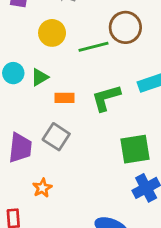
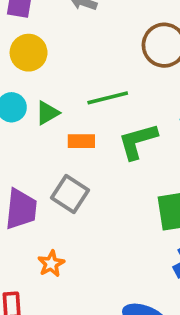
yellow circle: (52, 33) -> (29, 53), moved
green line: (94, 47) -> (108, 98), moved

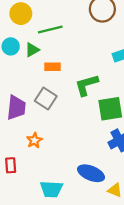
green line: (108, 98) -> (50, 29), moved
green L-shape: (138, 141) -> (86, 85), moved

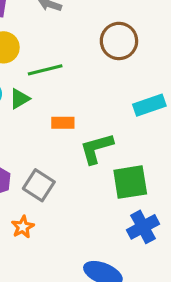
orange rectangle: (53, 67) -> (63, 123), moved
gray square: (46, 99) -> (39, 185), moved

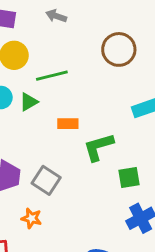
green square: (130, 182) -> (129, 178), size x0.7
orange star: (23, 227) -> (31, 218), turned -30

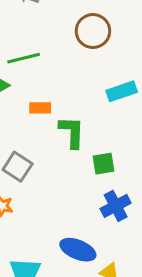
green L-shape: (98, 147) -> (72, 132), turned 108

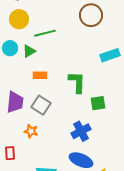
orange rectangle: (40, 108) -> (40, 75), moved
blue cross: (116, 206) -> (81, 131), moved

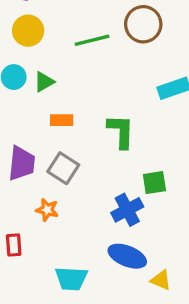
green line: (45, 33) -> (92, 40), moved
green square: (98, 103) -> (154, 183), moved

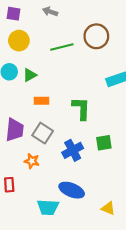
blue cross: (127, 210) -> (73, 150), moved
blue ellipse: (127, 256) -> (72, 190), moved

